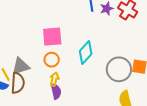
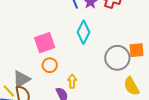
cyan diamond: (86, 52) -> (84, 32), moved
yellow arrow: (54, 79) -> (72, 81), moved

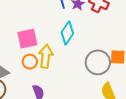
yellow arrow: (72, 81) -> (46, 56), moved, size x1.6

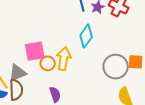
pink square: (27, 39) -> (35, 51), moved

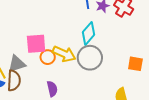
yellow arrow: (64, 59) -> (64, 54), turned 100
gray circle: (116, 67) -> (90, 58), moved

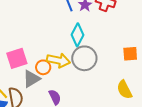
pink square: (36, 44) -> (17, 58), moved
gray triangle: (17, 64) -> (31, 79), moved

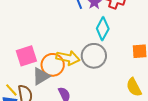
cyan diamond: (78, 35) -> (103, 29), moved
orange circle: (43, 67) -> (53, 65), size x1.5

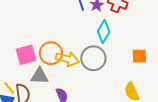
orange circle: (53, 65) -> (51, 53), moved
gray triangle: (41, 76) -> (39, 76), turned 30

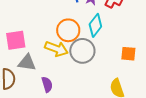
orange circle: (51, 53) -> (68, 30), moved

